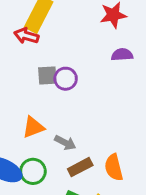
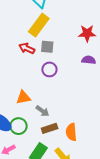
red arrow: (26, 36) -> (27, 48), moved
gray square: (47, 75) -> (47, 47), moved

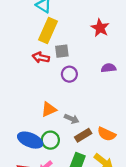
red star: (87, 33) -> (100, 28), turned -30
purple semicircle: (89, 60) -> (108, 68), moved
orange semicircle: (71, 132) -> (107, 134), turned -48

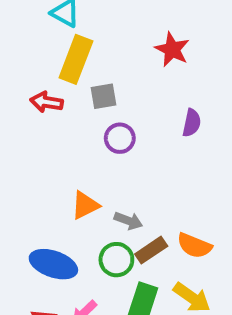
red arrow: (41, 57) -> (47, 102), moved
purple semicircle: (108, 68) -> (192, 123), turned 112
green circle: (50, 140) -> (116, 260), moved

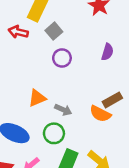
gray square: (104, 96) -> (54, 31), turned -35
orange semicircle: (194, 246) -> (100, 114), moved
brown rectangle: (151, 250) -> (112, 100), moved

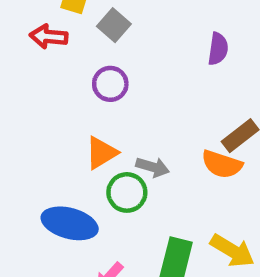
purple circle: (62, 58) -> (110, 84), moved
green circle: (54, 133) -> (127, 192), moved

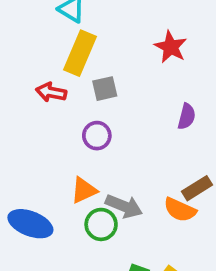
gray square: (114, 25) -> (105, 89), turned 30
gray arrow: (153, 167) -> (124, 206), size x1.4
blue ellipse: (70, 223) -> (30, 224), moved

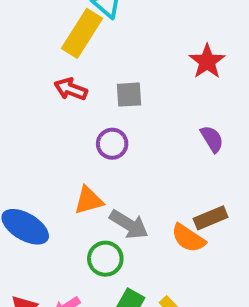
yellow rectangle: (80, 53) -> (82, 33), moved
purple semicircle: (187, 116) -> (212, 139), turned -55
green circle: (101, 224) -> (105, 259), moved

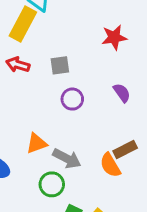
red star: (207, 61) -> (114, 37), turned 30
purple circle: (112, 144) -> (72, 99), moved
orange semicircle: (188, 238) -> (110, 165), turned 30

